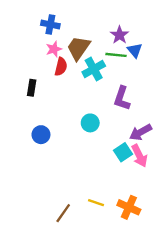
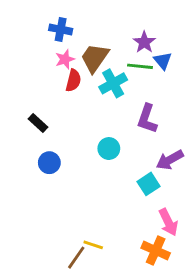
black rectangle: (32, 88) -> (38, 123), moved, turned -56
pink arrow: (139, 156) -> (168, 222), moved
yellow line: (96, 203) -> (93, 245), moved

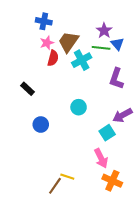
purple L-shape: (147, 119) -> (116, 79), moved
blue circle: (49, 163) -> (41, 125), moved
pink arrow: (168, 222) -> (101, 158), moved

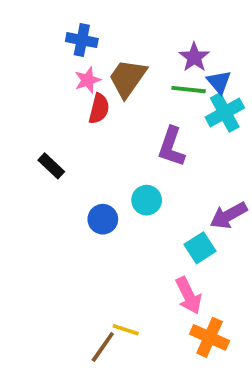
cyan cross: (82, 60) -> (225, 112), moved
purple L-shape: (116, 79) -> (171, 147), moved
blue circle: (41, 125) -> (103, 219), moved

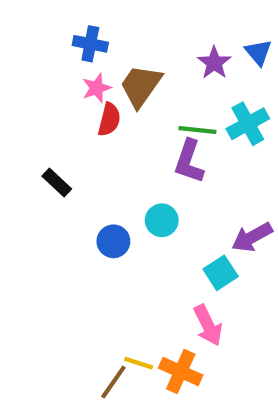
blue triangle: (219, 82) -> (258, 52), moved
green line: (189, 90) -> (197, 130), moved
orange cross: (210, 337) -> (181, 372), moved

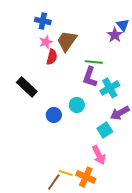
purple star: (214, 63) -> (115, 35), moved
cyan cross: (248, 124) -> (110, 88), moved
black rectangle: (57, 182) -> (27, 87), size x1.5

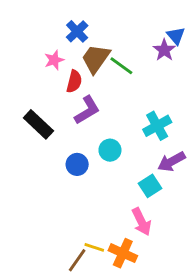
blue cross: (43, 21) -> (77, 31), moved, turned 35
pink star: (46, 42) -> (54, 60), moved
green line: (94, 62) -> (121, 66), moved, turned 30
purple L-shape: (90, 77) -> (87, 110), moved, turned -140

